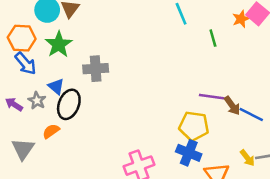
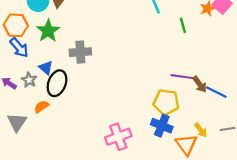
yellow arrow: (247, 158) -> (201, 130), moved

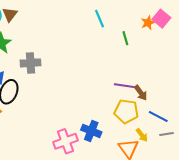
blue line: (216, 92) -> (158, 117), moved
yellow pentagon: (166, 102) -> (126, 111), moved
blue cross: (162, 126) -> (91, 131), moved

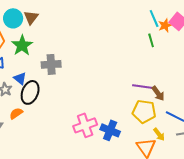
cyan line: (100, 19) -> (154, 18), moved
green line: (125, 38) -> (151, 40), moved
pink cross: (65, 141) -> (85, 125), moved

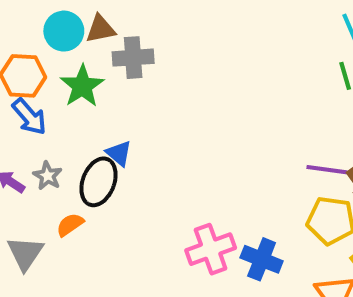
brown triangle: (31, 17) -> (101, 29), turned 42
gray cross: (51, 64) -> (133, 58), moved
blue triangle: (20, 78) -> (119, 153), moved

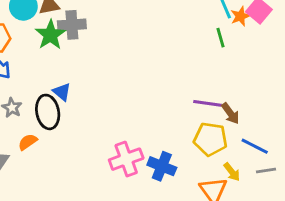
green star: (82, 86) -> (50, 35), moved
black ellipse: (98, 182) -> (48, 112), turned -32

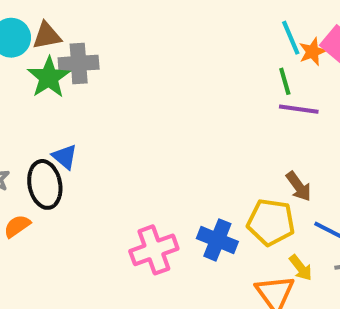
purple line: (208, 103) -> (299, 109), moved
blue cross: (162, 166) -> (217, 240), moved

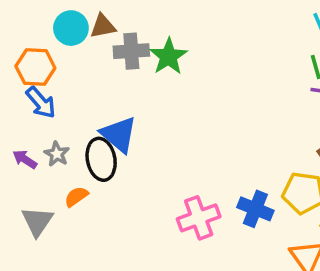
green star: (49, 77) -> (169, 56), moved
blue triangle: (65, 157) -> (119, 134), size x1.6

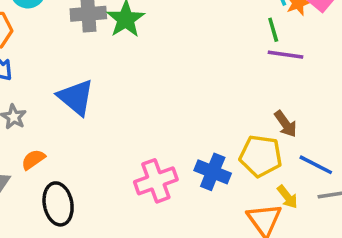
black ellipse: (101, 159) -> (58, 204), moved

